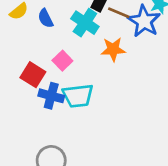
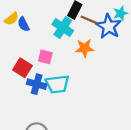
blue semicircle: (46, 18) -> (24, 24), moved
pink square: (62, 61) -> (45, 57), turned -32

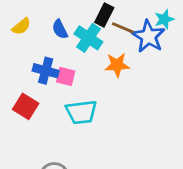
blue semicircle: (24, 24) -> (60, 29), moved
red square: (22, 68) -> (26, 106), moved
blue cross: (37, 84) -> (46, 71), moved

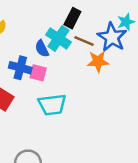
brown line: (123, 28) -> (84, 41), moved
blue semicircle: (60, 29) -> (42, 49), moved
orange star: (117, 65) -> (98, 61), moved

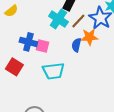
brown line: (84, 41) -> (78, 21), turned -70
blue semicircle: (42, 49) -> (76, 45), moved, turned 40

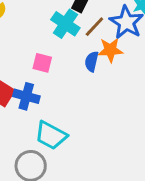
blue cross: (28, 42) -> (26, 96), moved
cyan trapezoid: (53, 71) -> (51, 135), moved, turned 35

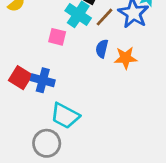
orange star: (110, 50) -> (126, 58), moved
pink square: (42, 63) -> (57, 37), moved

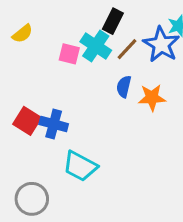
pink square: (57, 37) -> (69, 54), moved
gray circle: (47, 143) -> (32, 199), moved

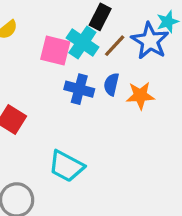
pink square: (69, 54) -> (55, 51), size x1.4
blue cross: (54, 124) -> (79, 89), moved

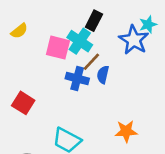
brown line: (115, 46) -> (91, 62), moved
orange star: (140, 96) -> (126, 131), moved

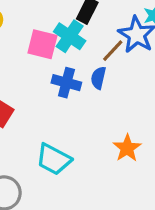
brown line: (91, 62) -> (113, 51), moved
orange star: (126, 131) -> (127, 148), turned -30

